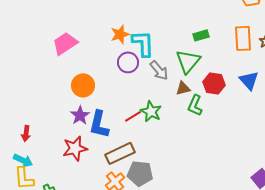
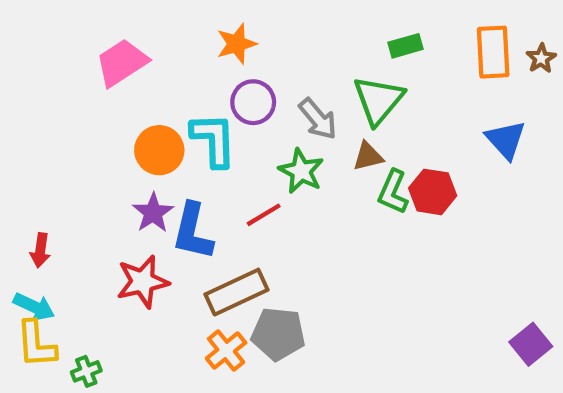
cyan L-shape: (143, 43) -> (214, 140), moved
red hexagon: (214, 83) -> (433, 192), moved
green star: (151, 111) -> (301, 171), moved

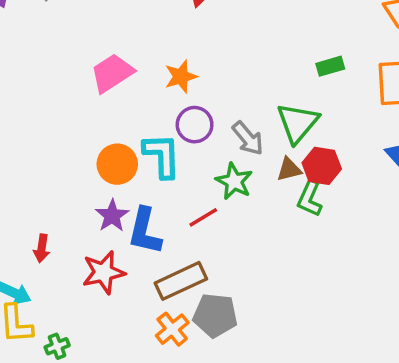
green rectangle: (406, 46) -> (330, 66), moved
pink trapezoid: (122, 63) -> (112, 73), moved
red hexagon: (433, 192) -> (322, 166), moved
red arrow: (40, 250) -> (42, 248), moved

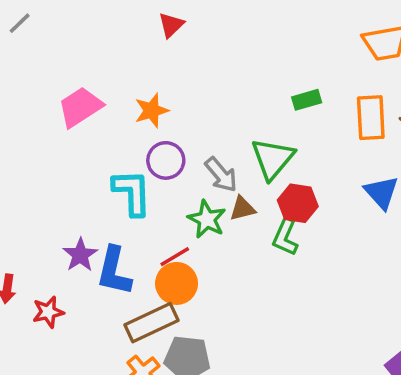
orange circle: (117, 164) -> (177, 283), moved
brown triangle: (289, 169) -> (242, 209), moved
red star: (104, 272) -> (48, 312), moved, size x0.7

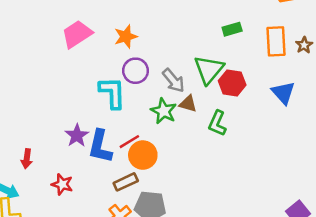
red hexagon: (298, 203) -> (232, 83), moved
brown triangle: (242, 209) -> (188, 104), turned 30
red line: (175, 257) -> (129, 142), moved
red star: (48, 312) -> (62, 184), moved, turned 30
brown rectangle: (152, 323) -> (126, 182), size x0.7

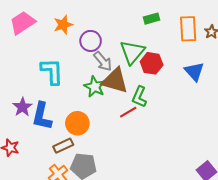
purple circle: (136, 71) -> (91, 41), moved
brown triangle: (188, 104) -> (115, 81), size x1.8
red line: (129, 142) -> (128, 112), moved

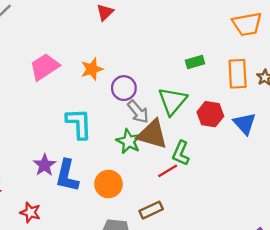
red hexagon: (152, 63) -> (210, 114), moved
brown rectangle: (63, 146) -> (151, 210), moved

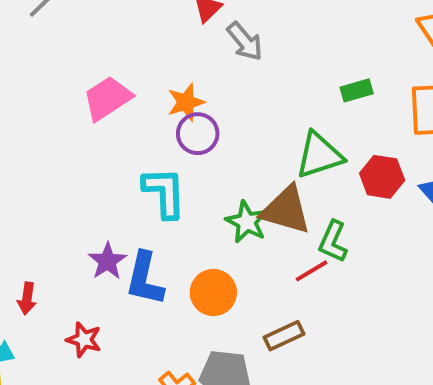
purple circle: (124, 88) -> (198, 134), moved
green triangle: (172, 101) -> (319, 155), turned 32
gray arrow: (138, 112) -> (245, 41), moved

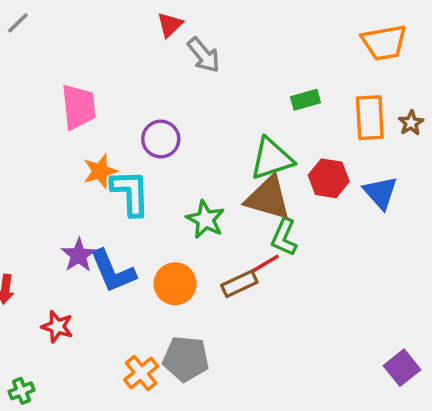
pink trapezoid: (107, 98) -> (79, 107), turned 117
orange star: (186, 102) -> (100, 171), moved
brown triangle: (286, 210) -> (268, 198), moved
blue L-shape: (145, 279) -> (113, 271), turned -36
brown rectangle: (284, 336) -> (239, 284), moved

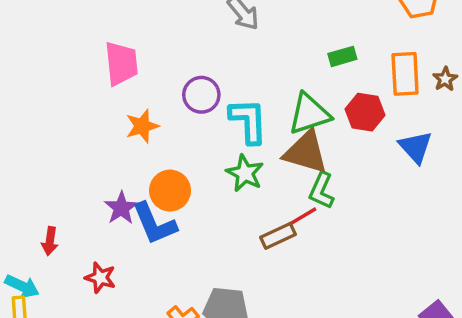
red hexagon: (329, 178) -> (365, 112), moved
cyan L-shape: (130, 193) -> (248, 121), moved
orange circle: (175, 284) -> (170, 191), moved

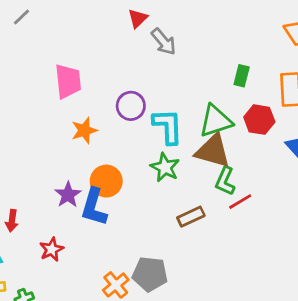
green rectangle: (342, 56) -> (242, 76), turned -60
red line: (302, 217) -> (240, 202), moved
blue L-shape: (154, 224) -> (94, 207), turned 39
red star: (100, 278) -> (52, 249), turned 30

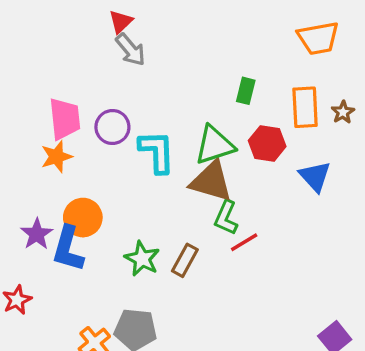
gray arrow: (164, 42) -> (131, 50), moved
pink trapezoid: (68, 81) -> (65, 119), moved
green star: (165, 167) -> (142, 259), moved
brown rectangle: (191, 217) -> (185, 260), turned -36

